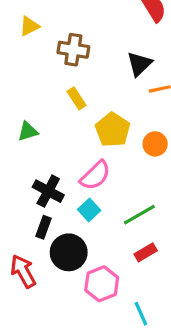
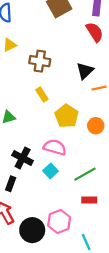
pink semicircle: (95, 175) -> (55, 147), turned -120
black rectangle: (44, 227) -> (11, 184), moved
black circle: (69, 252) -> (32, 230), moved
red rectangle: (146, 252) -> (89, 200), turned 32

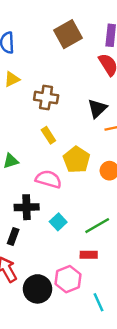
pink semicircle: (55, 147) -> (48, 179), moved
black cross: (23, 158) -> (27, 207), turned -30
red rectangle: (89, 200) -> (89, 255), moved

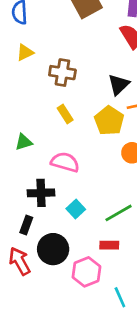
yellow pentagon: (77, 160) -> (109, 121), moved
black circle: (38, 289) -> (53, 249), moved

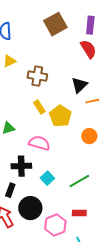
yellow pentagon: (109, 121) -> (60, 116), moved
red rectangle: (109, 245) -> (79, 213), moved

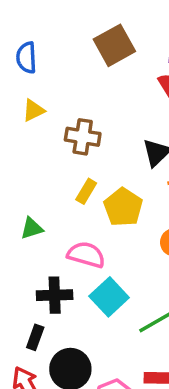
yellow rectangle: (39, 107) -> (86, 191), turned 64
cyan square: (47, 178) -> (109, 297), moved, size x1.5

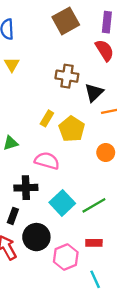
yellow triangle: (33, 110) -> (12, 64), turned -35
brown cross: (83, 137) -> (67, 76), moved
cyan square: (109, 297) -> (62, 203), moved

